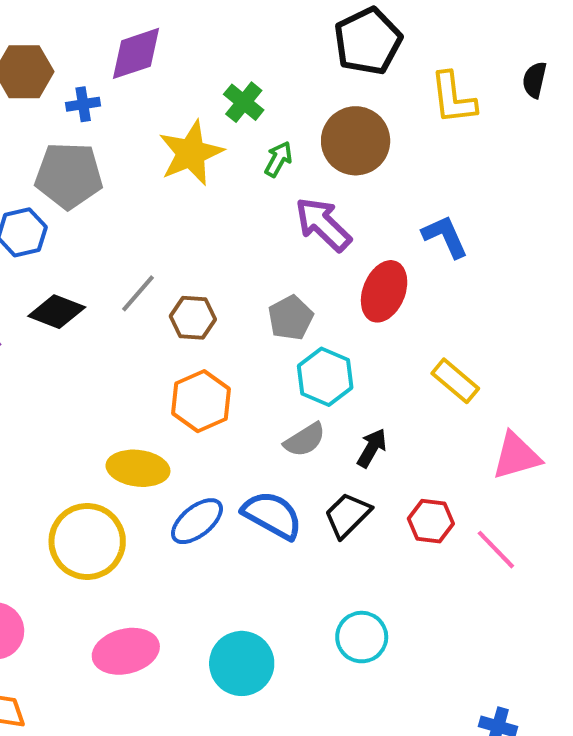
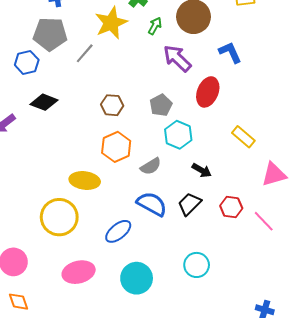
blue L-shape: (445, 236) -> (230, 52), moved
gray line: (138, 293) -> (85, 53), moved
gray semicircle: (305, 440) -> (151, 166), moved
black arrow: (372, 448) -> (202, 170), turned 90
blue ellipse: (197, 521) -> (118, 231), moved

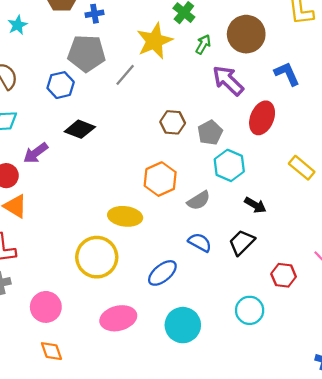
brown hexagon: (112, 105) -> (173, 122), moved
blue semicircle: (152, 204) -> (200, 242), size x0.7
red hexagon: (231, 207) -> (284, 275), moved

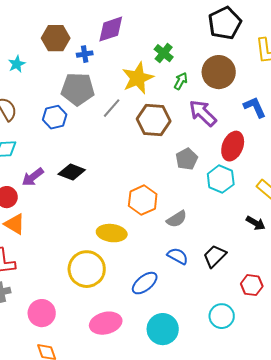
brown hexagon: (173, 122) -> (154, 120), moved, size x1.5
black diamond: (80, 129) -> (72, 172), moved
cyan hexagon: (229, 165) -> (221, 179), moved
black arrow: (255, 205) -> (256, 223), moved

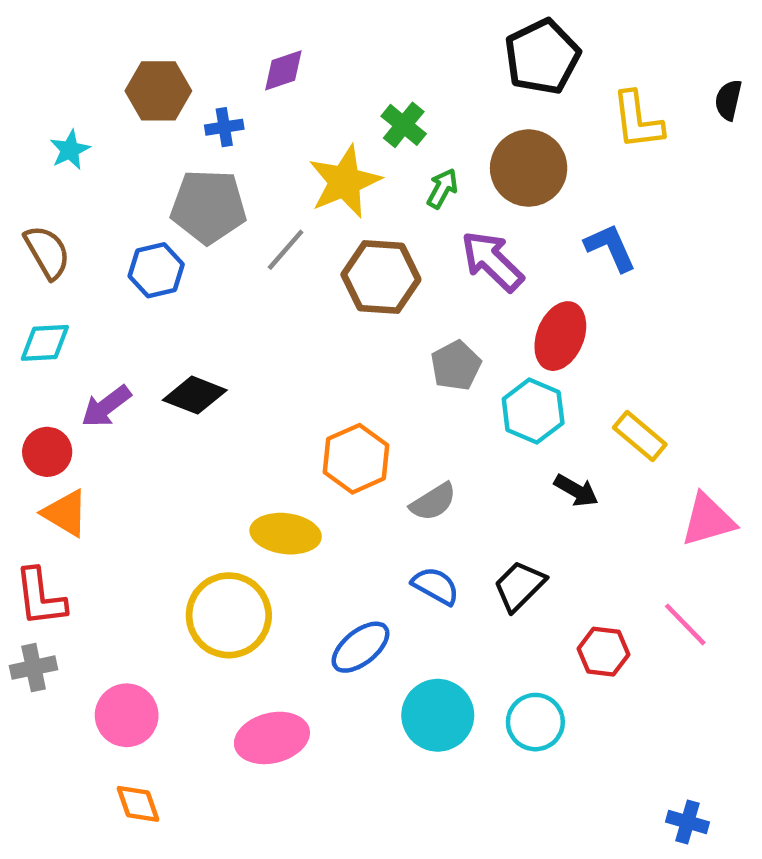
purple diamond: (111, 29) -> (283, 70), size x0.7
black arrow: (256, 223) -> (576, 490), moved
cyan circle: (163, 329) -> (438, 715), moved

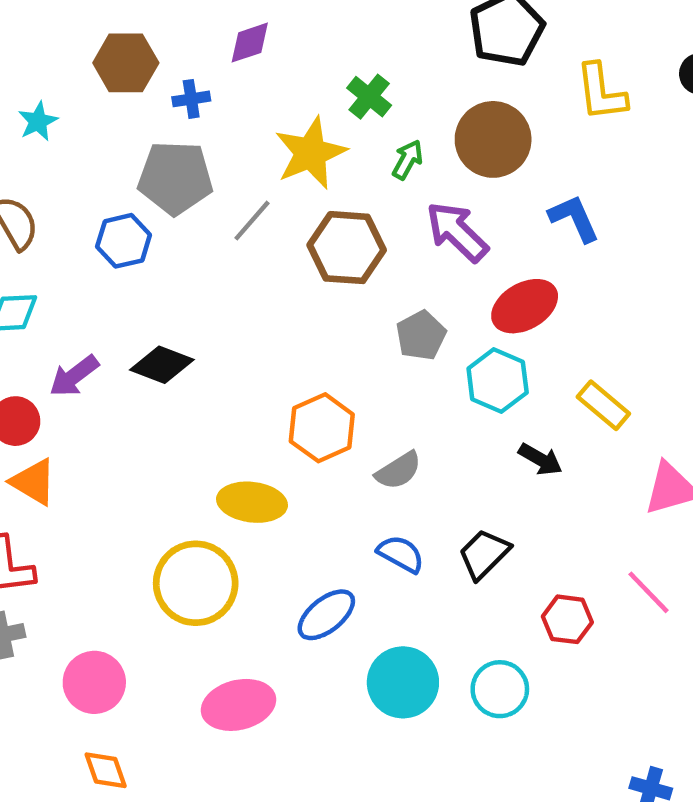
red ellipse: (560, 336) -> (525, 306), turned 38

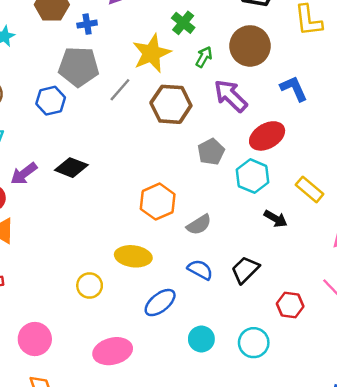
yellow ellipse: (252, 502) -> (133, 256), moved
yellow circle: (196, 583) -> (90, 285), size x0.6
cyan circle: (403, 682) -> (201, 339), size x0.7

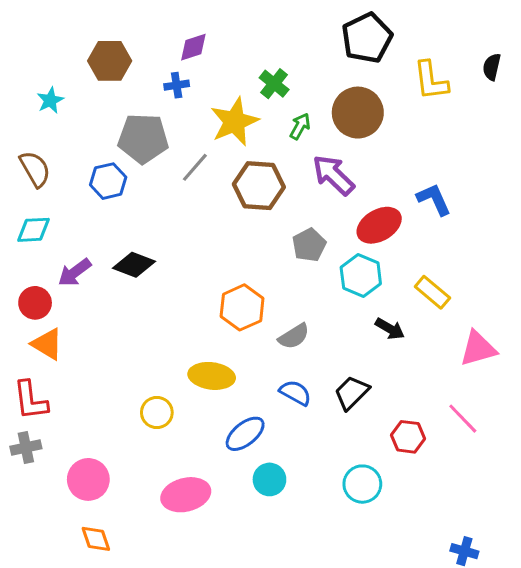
blue cross: (87, 24) -> (177, 85), moved
blue L-shape: (294, 89) -> (434, 199), moved
cyan circle: (201, 339) -> (269, 479), moved

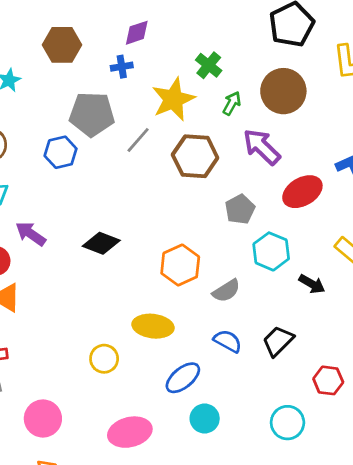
black diamond: (134, 265) -> (101, 243), moved
purple arrow: (75, 272) -> (31, 234), turned 72
cyan hexagon: (361, 275) -> (271, 251), moved

